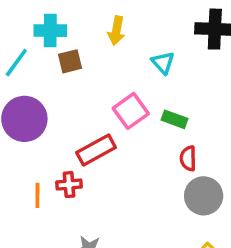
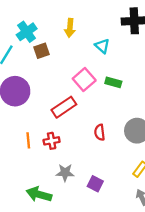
cyan cross: (50, 31) -> (27, 32), turned -30
red semicircle: (188, 158) -> (100, 132), moved
red cross: (69, 185) -> (52, 141), moved

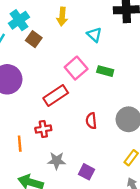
brown square: (41, 51) -> (34, 39), turned -35
orange line: (28, 140) -> (20, 144), moved

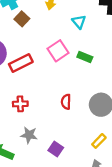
red rectangle: (56, 96) -> (21, 63), moved

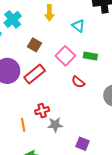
brown square: (22, 19) -> (35, 45), moved
red semicircle: (66, 102) -> (78, 82), moved, turned -40
gray star: (29, 135) -> (55, 125), moved

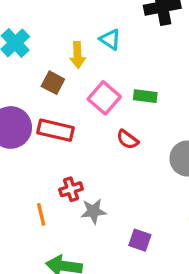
yellow arrow: (49, 13) -> (78, 55), moved
cyan triangle: (78, 26) -> (110, 39), moved
red rectangle: (35, 74) -> (56, 130), turned 55

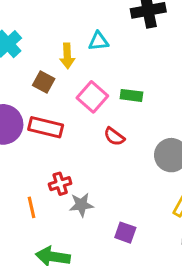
cyan triangle: (110, 39) -> (98, 41), turned -40

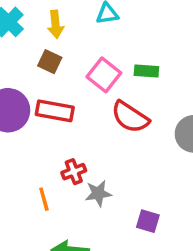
yellow arrow: (67, 56) -> (56, 24), moved
red semicircle: (114, 137) -> (130, 117), size x1.6

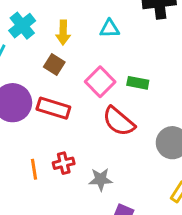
gray star: (98, 193) -> (101, 179), moved
orange line: (44, 199) -> (34, 169), moved

